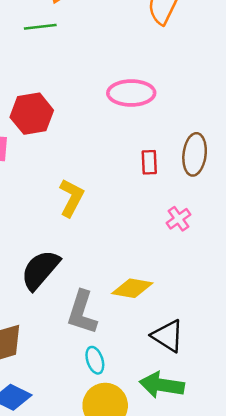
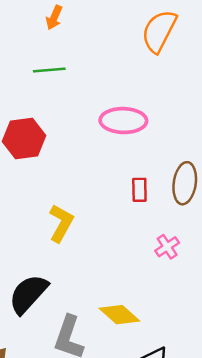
green line: (40, 27) -> (49, 70), moved
yellow diamond: (132, 288) -> (119, 315), turned 30

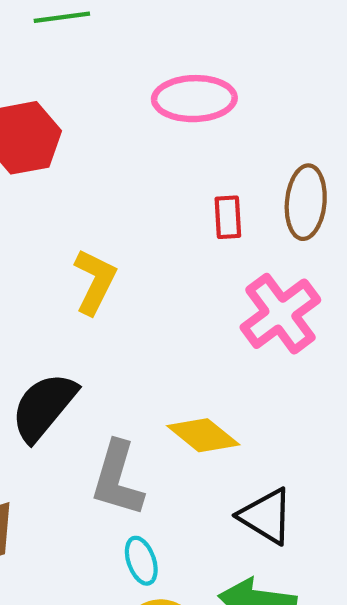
pink cross: (167, 247) -> (280, 314), size x1.8

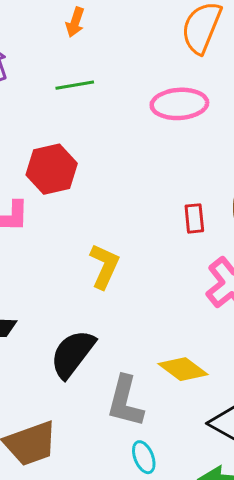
pink ellipse: (194, 99) -> (179, 104), moved

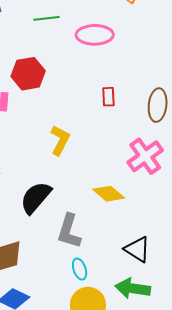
pink ellipse: (179, 104) -> (95, 35), moved
red rectangle: (194, 218) -> (108, 97), moved
yellow diamond: (183, 369) -> (109, 194), moved

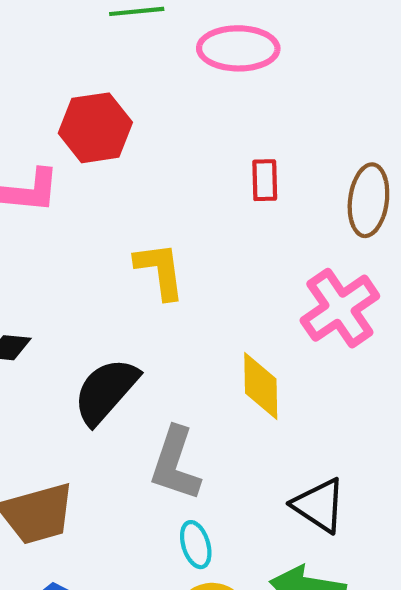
yellow L-shape: (60, 140) -> (160, 271), turned -36
yellow diamond: (109, 194) -> (261, 386), turned 48

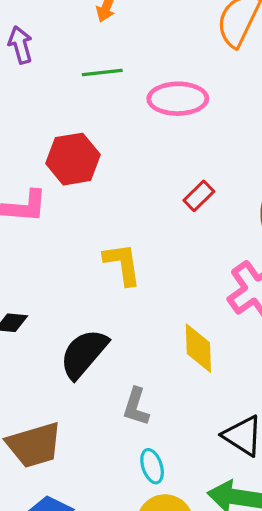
red rectangle: (265, 180) -> (199, 196), turned 48
gray L-shape: (175, 464) -> (136, 407), size x0.7

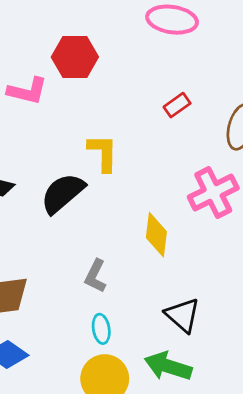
black semicircle: (84, 354) -> (63, 193), moved

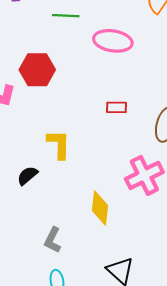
red rectangle: (177, 105) -> (117, 107), turned 36
black semicircle: (63, 193) -> (27, 176), size x0.6

